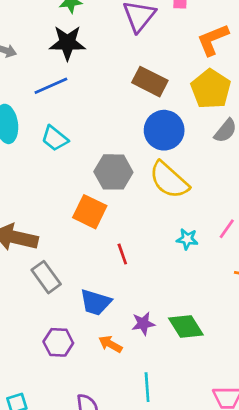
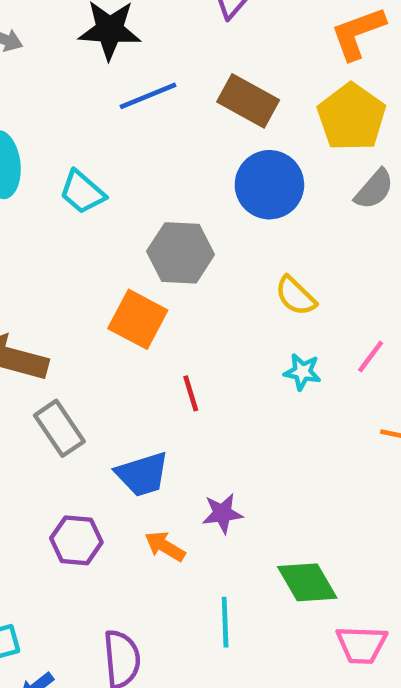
blue line: (51, 86) -> (148, 96), moved
yellow semicircle: (169, 180) -> (296, 296), moved, size x0.6
blue trapezoid: (96, 302) -> (142, 474), turned -36
green diamond: (186, 326) -> (307, 582), moved

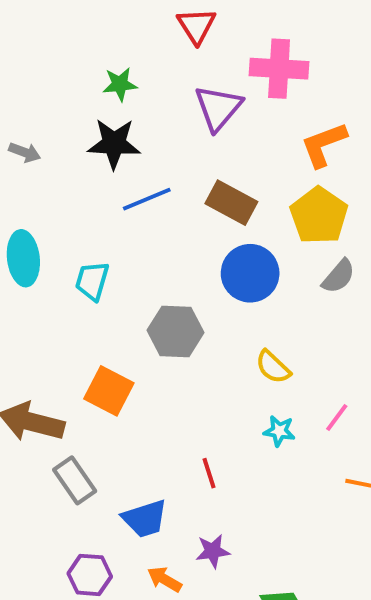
cyan trapezoid: (82, 192) -> (92, 281), turned 66
orange square: (138, 319) -> (109, 391), moved
red line: (191, 393) -> (209, 473), moved

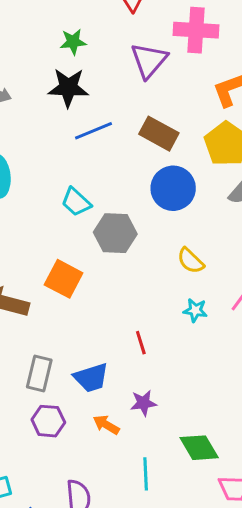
cyan trapezoid: (92, 281) -> (76, 202), moved, turned -64
gray rectangle: (75, 480) -> (39, 373), moved, turned 48

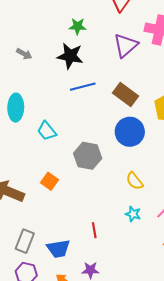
cyan trapezoid: (76, 202) -> (47, 131), moved
orange square: (64, 279) -> (49, 181), size x0.7

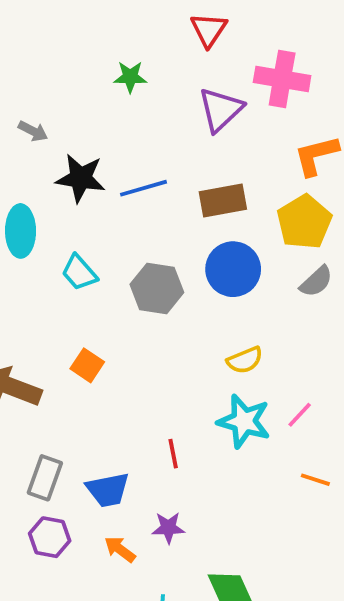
black star: (70, 56) -> (81, 178), moved
brown rectangle: (125, 95) -> (223, 200), turned -45
gray hexagon: (88, 156) -> (157, 288), moved
yellow semicircle: (135, 181) -> (245, 360), turned -72
cyan star: (133, 214) -> (244, 421), size x1.8

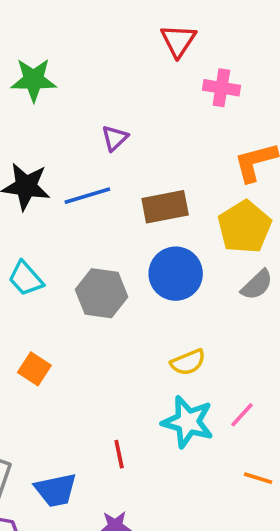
red triangle: (209, 30) -> (178, 41), moved
green star: (130, 77) -> (34, 80), moved, size x1.4
pink cross: (282, 79) -> (221, 88), size x0.7
purple triangle: (221, 110) -> (115, 138), moved, size x0.6

